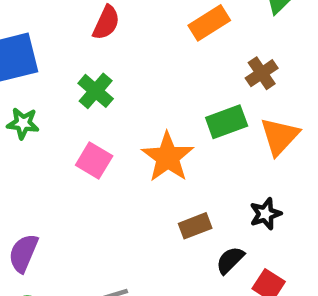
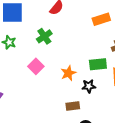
orange star: (168, 157) -> (68, 73), size x0.7
black star: (265, 214) -> (89, 86), moved

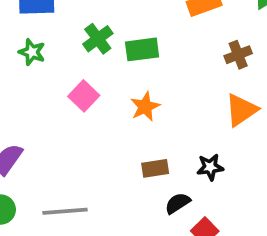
green rectangle: (98, 64) -> (142, 49), moved
black star: (89, 86) -> (210, 167), moved

